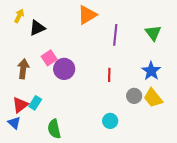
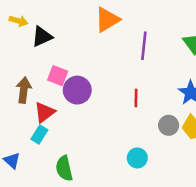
yellow arrow: (19, 16) -> (18, 21), turned 80
pink square: (49, 58) -> (58, 76), turned -35
red triangle: (20, 105) -> (45, 112), moved

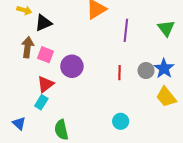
pink square: (58, 76) -> (45, 55), moved
brown arrow: (24, 90) -> (28, 47), moved
gray circle: (169, 125) -> (146, 71), moved

